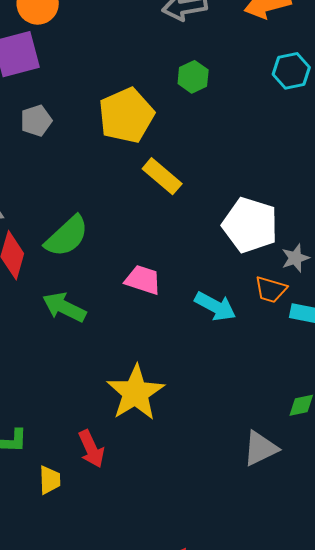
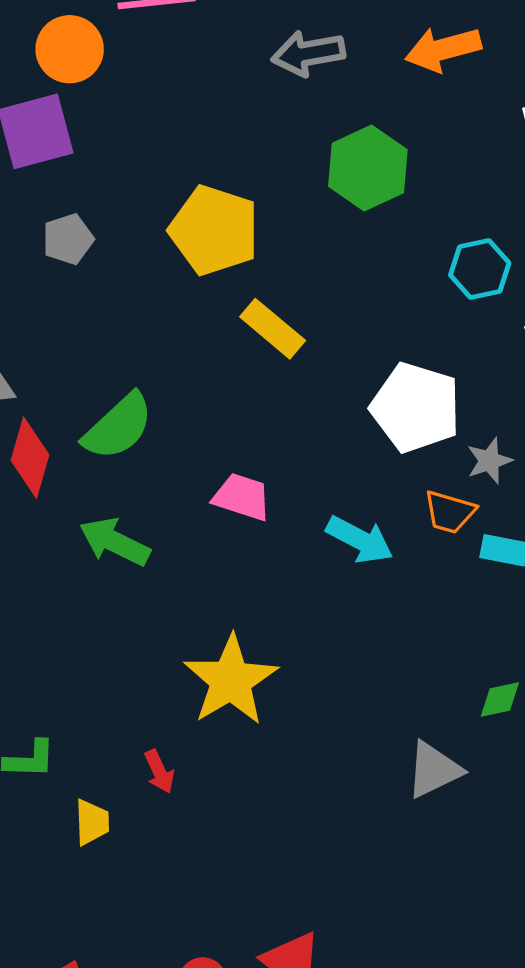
cyan hexagon: (291, 71) -> (480, 269), moved
green hexagon: (193, 77) -> (368, 168), moved, size x1.6
yellow pentagon: (126, 115) -> (214, 230), turned -30
red arrow: (91, 449) -> (159, 772), size x0.7

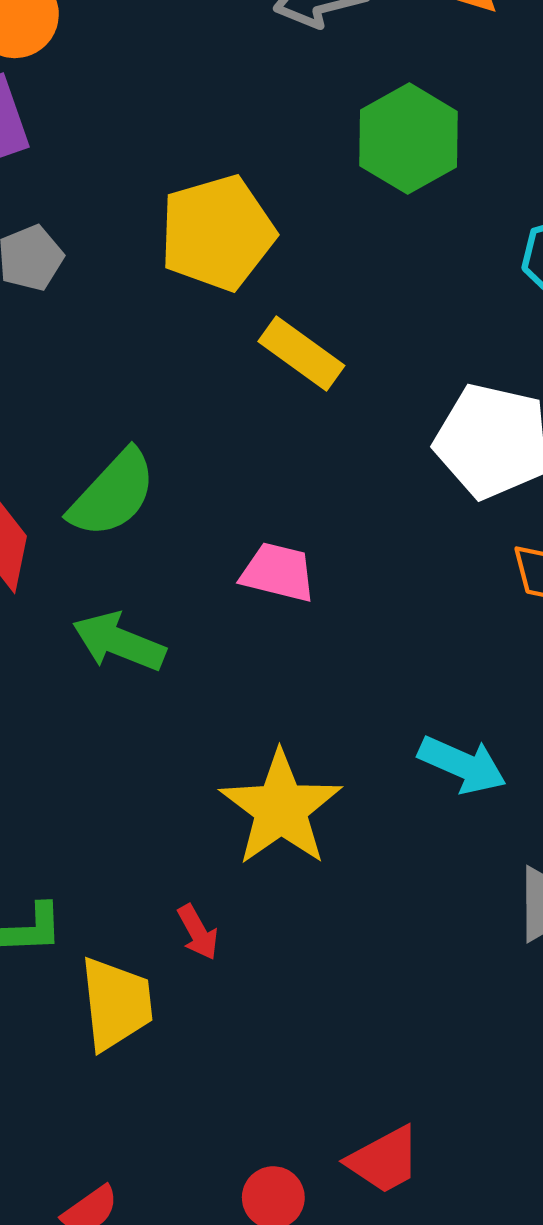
yellow pentagon: (214, 230) -> (217, 233), turned -30
cyan arrow: (360, 540) -> (462, 765), moved
yellow trapezoid: (92, 822) -> (116, 1004), size x1.6

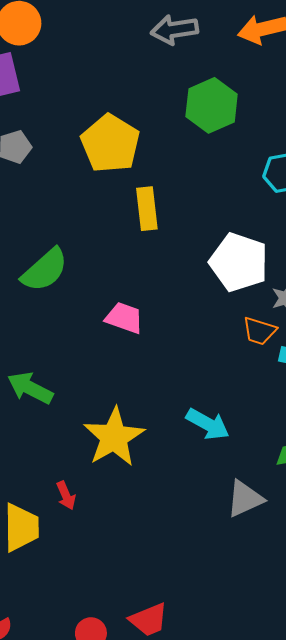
yellow pentagon: (217, 233) -> (110, 144), turned -30
yellow rectangle: (301, 354) -> (147, 209), turned 42
green arrow: (119, 642) -> (30, 388), moved

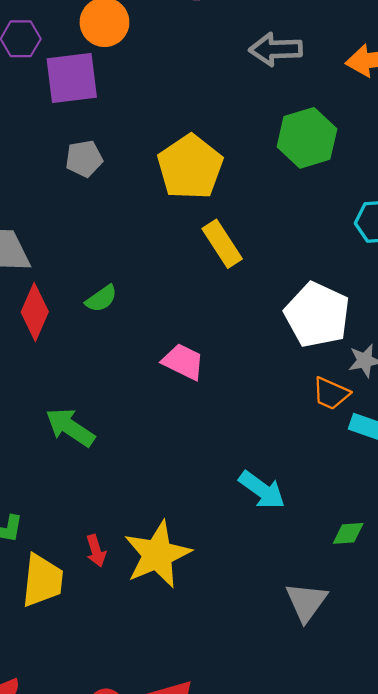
yellow rectangle: (147, 209) -> (222, 244), turned -33
green semicircle: (45, 270) -> (101, 299), size x0.6
yellow star: (114, 437) -> (157, 555), moved
gray triangle: (245, 499) -> (306, 602), moved, turned -36

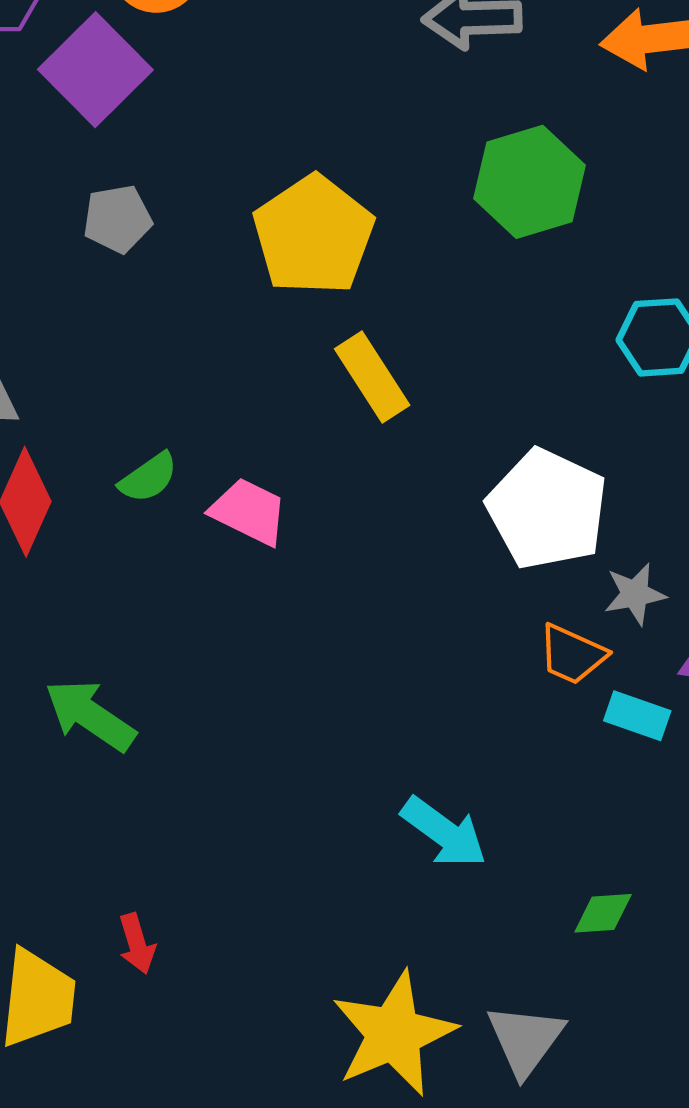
purple square: (72, 78) -> (95, 70), turned -38
pink trapezoid: (183, 362) -> (249, 512), moved
yellow star: (157, 555) -> (394, 1034), moved

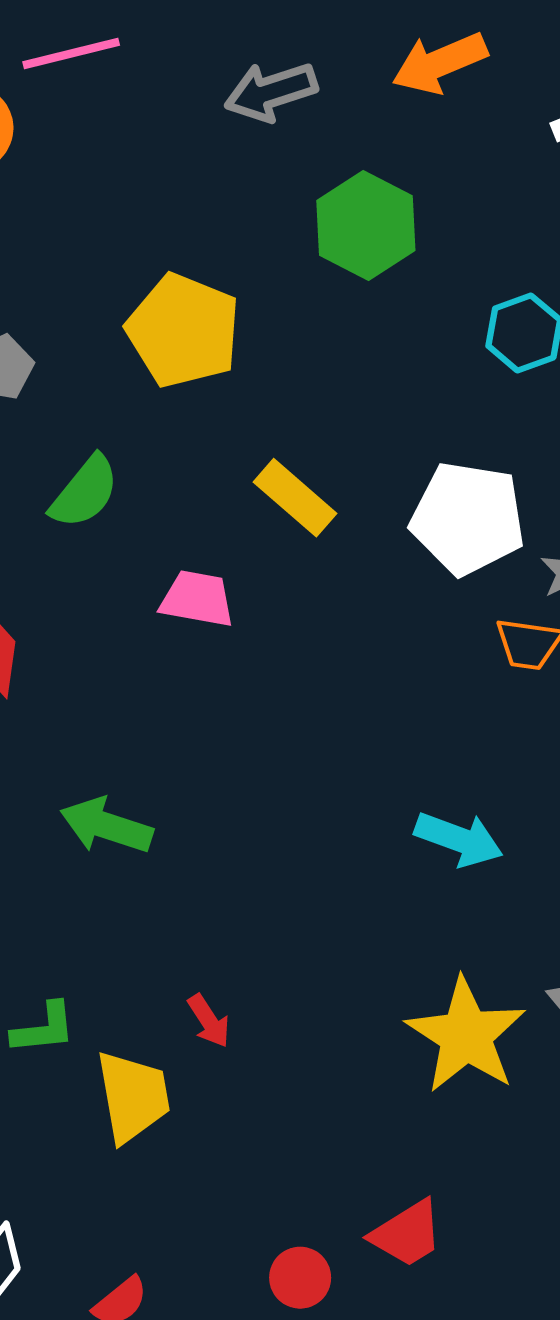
yellow rectangle: (372, 377) -> (295, 498), moved
green semicircle: (148, 478) -> (85, 492), moved, size x1.4

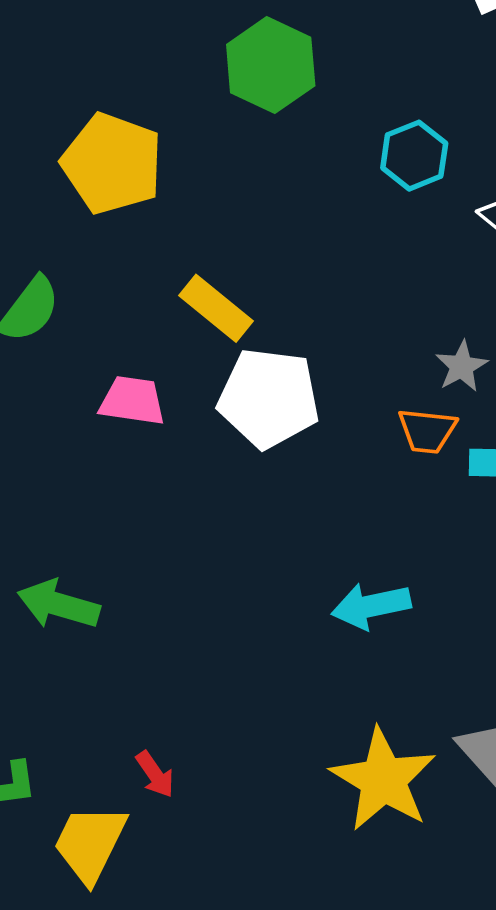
white pentagon: (468, 518) -> (269, 398), moved
cyan arrow: (459, 839) -> (371, 606), turned 150
yellow trapezoid: (133, 1097) -> (90, 844), turned -142

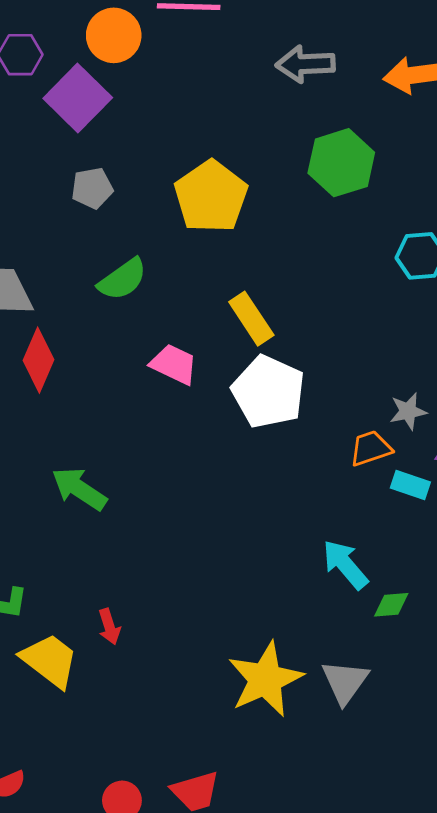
orange trapezoid: (427, 431) -> (371, 448), turned 138
cyan arrow: (371, 606) -> (345, 565), moved, turned 44
yellow trapezoid: (90, 844) -> (50, 660), turned 84

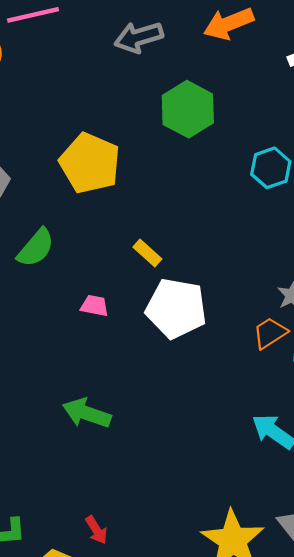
yellow rectangle: (251, 319) -> (147, 253), size x0.7
pink trapezoid: (174, 364) -> (94, 306), size x0.7
green arrow: (79, 489) -> (87, 413), moved

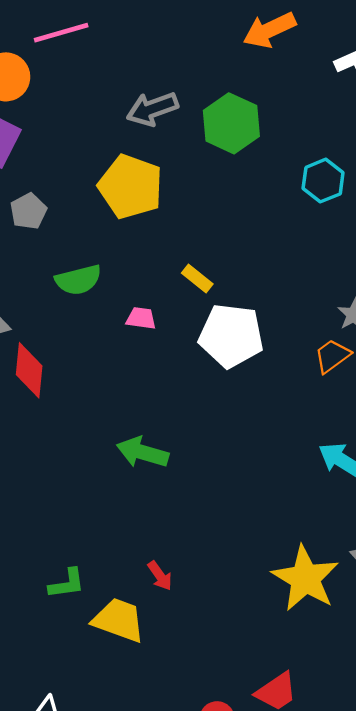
gray arrow: (139, 37) -> (152, 109), moved
green semicircle: (36, 248) -> (78, 280), turned 39
pink trapezoid: (94, 306) -> (141, 318), moved

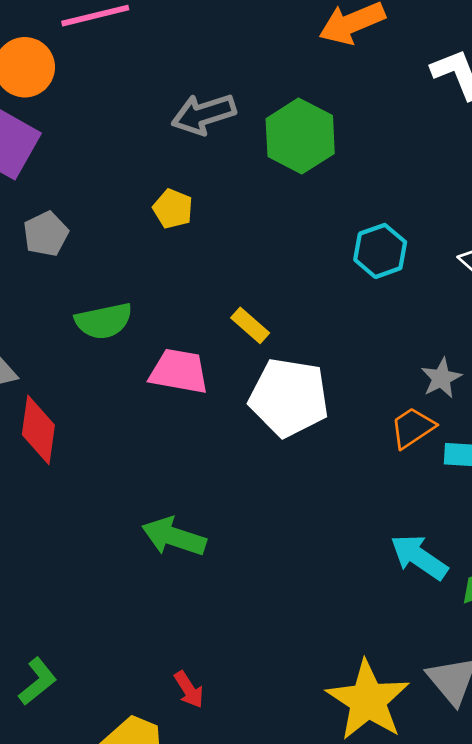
cyan hexagon: (323, 181) -> (380, 251), moved
yellow pentagon: (131, 187) -> (173, 209), size x0.5
pink trapezoid: (141, 318) -> (179, 371), size x1.6
green L-shape: (67, 584) -> (38, 681), moved, turned -33

